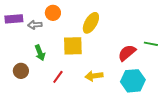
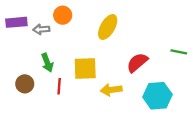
yellow square: (73, 46) -> (85, 68), moved
red semicircle: (127, 53) -> (137, 63), moved
red line: (58, 77) -> (59, 86), moved, turned -32

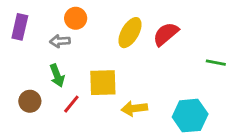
purple rectangle: (16, 22) -> (20, 27), turned -72
gray arrow: (41, 29) -> (60, 41), moved
red semicircle: (137, 63) -> (166, 34), moved
red line: (59, 86) -> (71, 104), turned 35

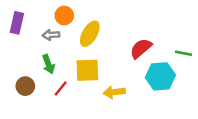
yellow ellipse: (130, 33) -> (90, 34), moved
red semicircle: (166, 34) -> (141, 48), moved
cyan hexagon: (190, 116) -> (160, 76), moved

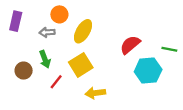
yellow square: (87, 70) -> (81, 65), turned -30
brown circle: (25, 86) -> (24, 71), moved
yellow arrow: (114, 92) -> (95, 93), moved

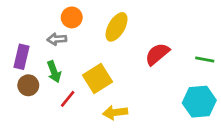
purple rectangle: (16, 21) -> (21, 57), moved
yellow ellipse: (83, 31) -> (117, 27), moved
cyan hexagon: (148, 71) -> (199, 102), moved

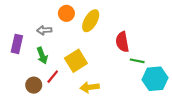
orange circle: (72, 17) -> (66, 13), moved
red semicircle: (157, 54) -> (122, 42), turned -60
green line: (205, 59) -> (137, 61), moved
brown circle: (28, 85) -> (34, 85), moved

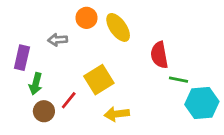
yellow ellipse: (91, 21) -> (118, 27), turned -65
green arrow: (42, 56) -> (36, 84), moved, turned 35

